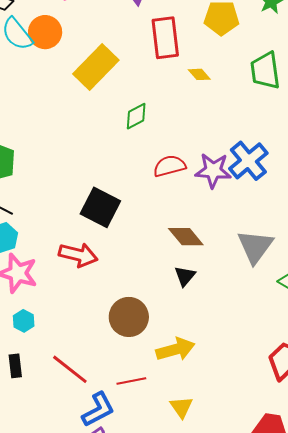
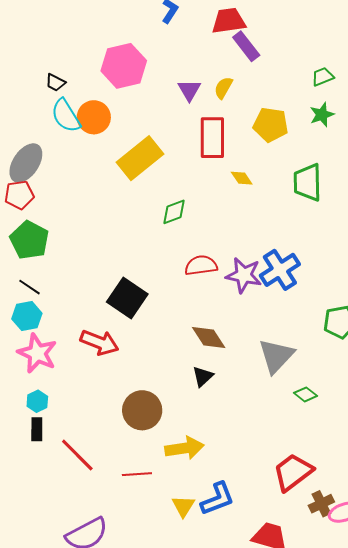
black rectangle: (15, 366) -> (37, 429), moved
blue L-shape: (98, 410) -> (217, 499), moved

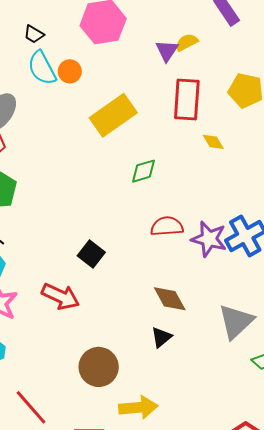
yellow semicircle: (223, 88) -> (187, 42), moved, turned 30
orange circle: (94, 117) -> (70, 71), size x0.7
black square: (127, 298) -> (91, 254), size x0.7

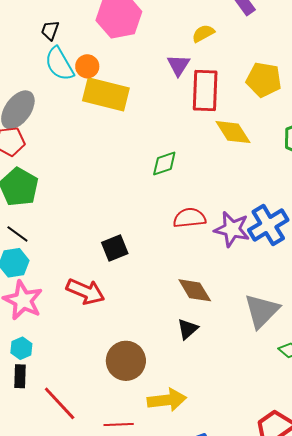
black trapezoid: (34, 34) -> (50, 30), turned 80
purple triangle: (167, 51) -> (178, 65), moved
yellow rectangle: (113, 115) -> (106, 94), moved, turned 51
yellow diamond: (213, 142) -> (233, 132), size x1.6
black square: (91, 254) -> (115, 248), turned 32

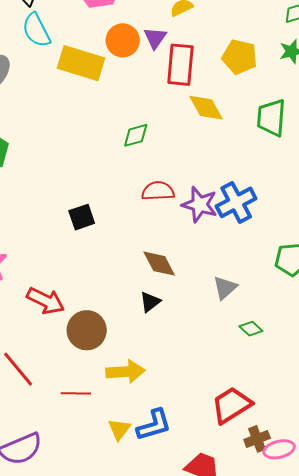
orange circle: (87, 66) -> (123, 40), moved, size x1.4
red arrow: (85, 292) -> (46, 301), moved
gray triangle: (262, 311) -> (225, 288), size x0.7

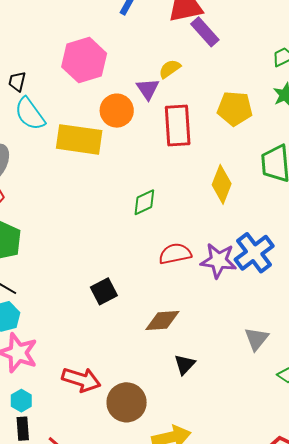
purple triangle: (155, 38) -> (148, 89), moved
yellow diamond: (206, 108) -> (222, 184), moved, turned 60
brown diamond: (159, 264) -> (162, 320), moved, turned -57

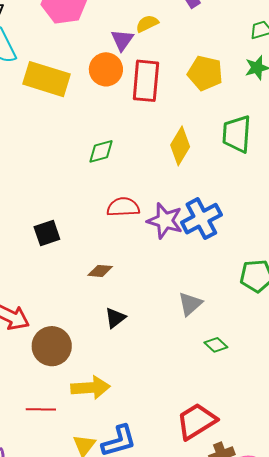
orange circle: (117, 111) -> (106, 69), moved
brown diamond: (162, 320) -> (100, 271), size x0.7

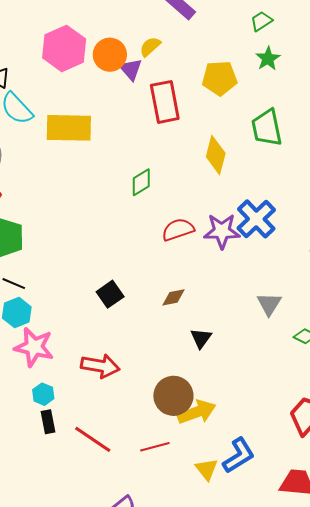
orange circle: (106, 69) -> (110, 55), moved
black square: (47, 233) -> (110, 294), moved
brown circle: (52, 346) -> (173, 396), moved

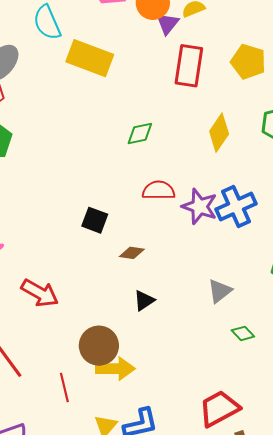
black square: (110, 294) -> (95, 220), moved, turned 36
red line: (155, 447) -> (64, 387), turned 72

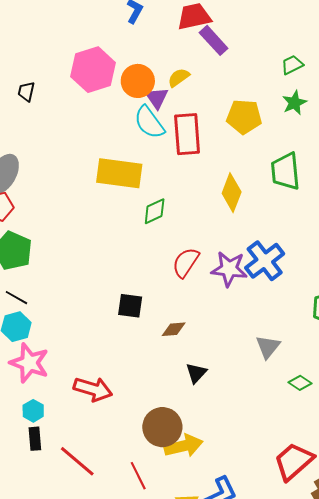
cyan semicircle: (47, 22) -> (149, 122), moved
yellow rectangle: (90, 58) -> (119, 173), moved
red semicircle: (159, 190) -> (186, 262), turned -44

